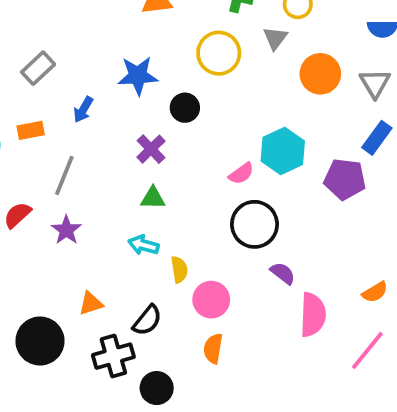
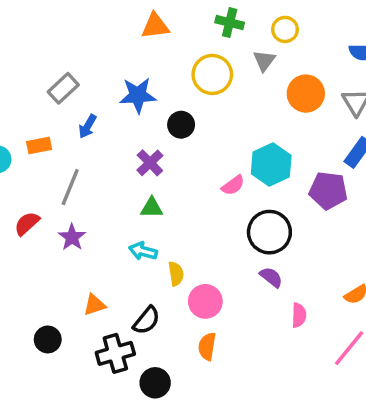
gray rectangle: (38, 68) -> (63, 88), moved
black circle: (254, 224) -> (269, 232), moved
pink semicircle: (313, 315) -> (299, 315), size x0.6
black circle: (40, 341) -> (48, 339), size x0.6

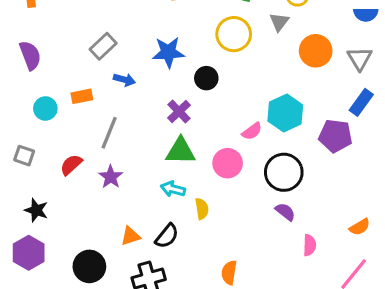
blue arrow: (88, 126) -> (124, 80), turned -105
green triangle: (152, 208) -> (181, 151), size x1.5
pink circle: (205, 301) -> (228, 163), moved
black semicircle: (146, 320) -> (167, 236), moved
black circle: (48, 339) -> (89, 266), size x1.4

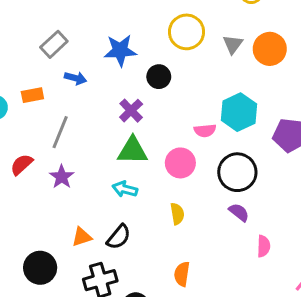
gray triangle: (279, 22) -> (233, 44), moved
pink semicircle: (252, 131) -> (205, 131), turned 30
yellow semicircle: (202, 209) -> (177, 214), moved

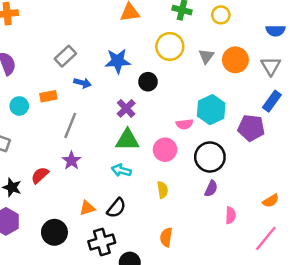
red semicircle: (22, 164) -> (40, 175), moved
purple semicircle: (239, 212) -> (211, 189), turned 77

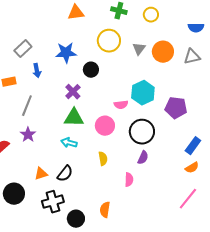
gray triangle: (271, 66) -> (192, 57), turned 48
blue arrow: (82, 83) -> (37, 71), turned 64
blue rectangle: (272, 101) -> (193, 146), moved
pink semicircle: (231, 215) -> (129, 180), moved
orange semicircle: (166, 237) -> (105, 210), moved

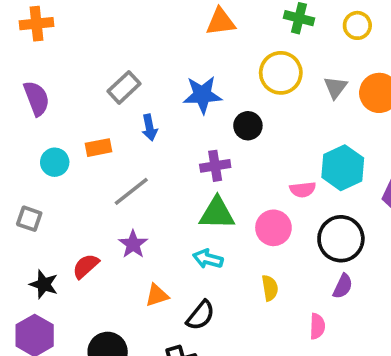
purple cross: (73, 92) -> (215, 166), turned 35
gray line: (27, 106) -> (131, 191), turned 30
orange triangle: (41, 174) -> (157, 295), moved

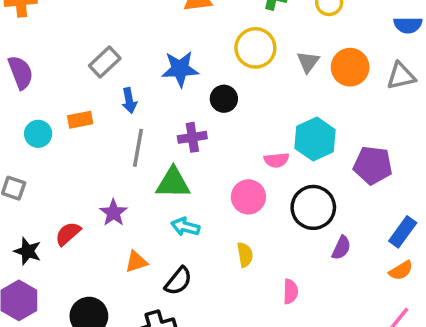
gray line: (131, 191) -> (138, 148), moved, turned -42
green triangle: (217, 213) -> (173, 183), moved
purple semicircle: (343, 286) -> (341, 248), moved

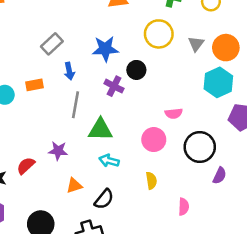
purple cross: (192, 137) -> (114, 86), moved, turned 36
cyan hexagon: (315, 139) -> (218, 82), moved
purple star: (113, 213) -> (58, 151), turned -30

